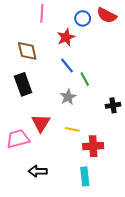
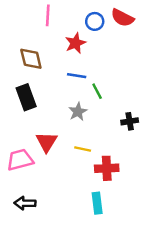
blue line: (67, 66) -> (77, 76), turned -42
black arrow: (38, 171) -> (25, 203), moved

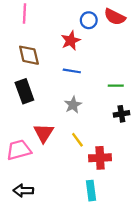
pink line: (48, 15) -> (24, 13), moved
green line: (97, 91) -> (116, 86), moved, turned -63
yellow line: (83, 149) -> (77, 140), turned 42

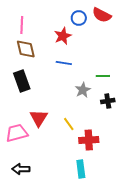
pink line: (24, 13) -> (22, 25), moved
gray star: (73, 105) -> (83, 90), moved

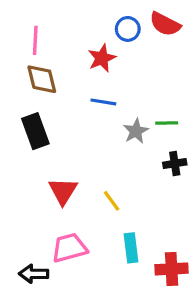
gray star: (83, 90) -> (136, 131), moved
pink trapezoid: (17, 133) -> (69, 248), moved
red cross: (89, 140) -> (172, 269), moved
cyan rectangle: (81, 169) -> (131, 248), moved

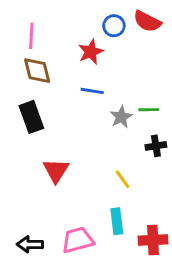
yellow line: (112, 201) -> (123, 179), moved
pink trapezoid: (69, 248) -> (78, 240), moved

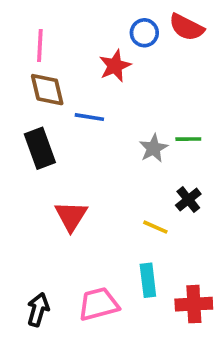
blue line: (92, 91) -> (89, 117), moved
black cross: (156, 146) -> (188, 200), moved, turned -30
yellow line: (123, 179) -> (155, 227), turned -30
black arrow: (30, 244) -> (38, 310), turned 105

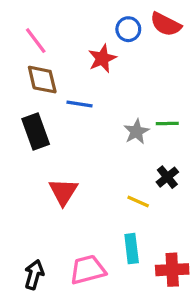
pink line: (40, 46) -> (36, 41), turned -40

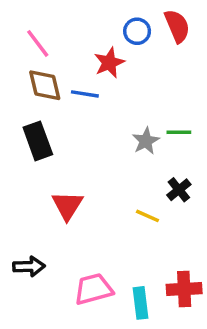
red semicircle: (166, 24) -> (177, 26), turned -140
blue line: (80, 104) -> (85, 94), moved
cyan rectangle: (132, 249) -> (141, 303), moved
black arrow: (34, 275) -> (29, 266), moved, turned 72

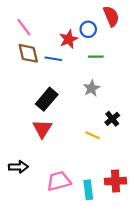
blue circle: (137, 31) -> (88, 29), moved
green line: (179, 132) -> (96, 57), moved
black rectangle: (38, 141) -> (47, 99), moved, turned 60

